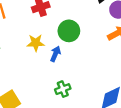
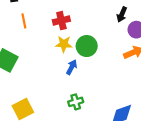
yellow star: (36, 43) -> (64, 44), moved

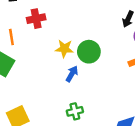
orange line: (24, 21) -> (11, 37), moved
red cross: (61, 21) -> (36, 19), moved

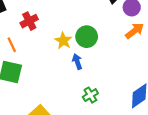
yellow star: (64, 49) -> (63, 41), turned -30
blue arrow: (72, 74) -> (77, 62), turned -32

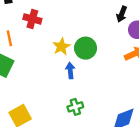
red cross: (29, 21) -> (32, 19), turned 30

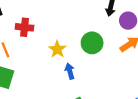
green circle: (86, 48) -> (92, 43), moved

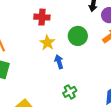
red cross: (24, 27) -> (42, 17), moved

